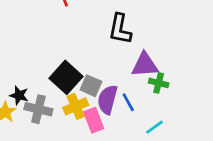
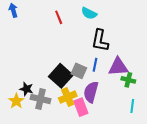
gray square: (91, 86) -> (79, 71), moved
blue line: (128, 102) -> (95, 65), moved, turned 40
cyan line: (154, 127) -> (132, 106), moved, turned -48

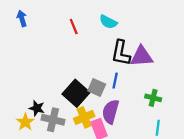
purple triangle: (118, 67) -> (142, 56), moved

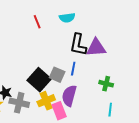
cyan semicircle: (108, 22) -> (67, 18), turned -35

